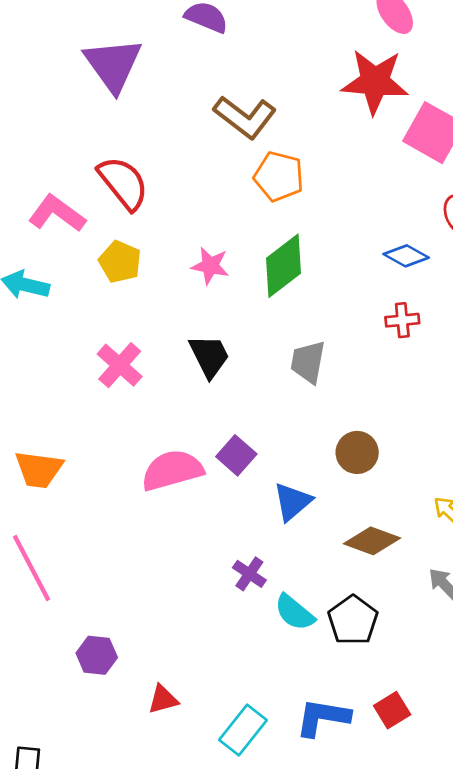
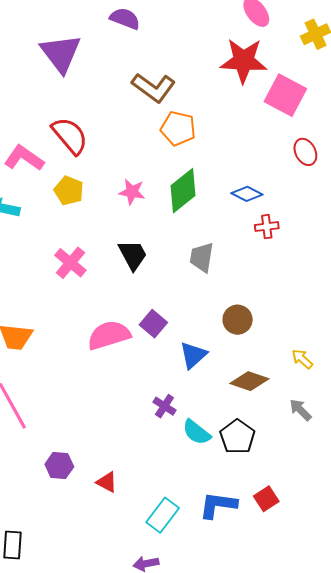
blue diamond: (406, 256) -> (247, 194), moved
red triangle: (163, 699) -> (107, 482), moved, turned 45

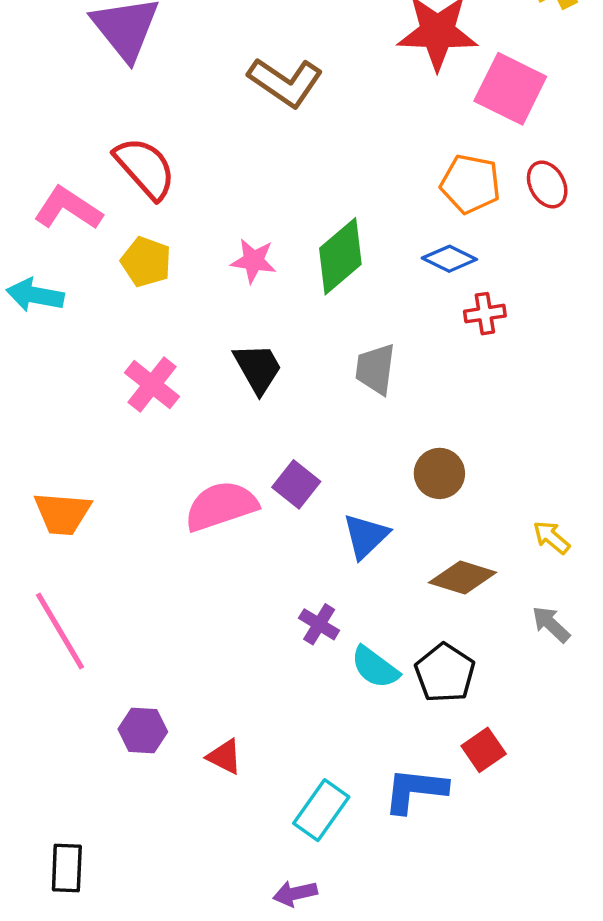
orange pentagon: (178, 128) -> (470, 184), moved
red square: (266, 499) -> (484, 750), moved

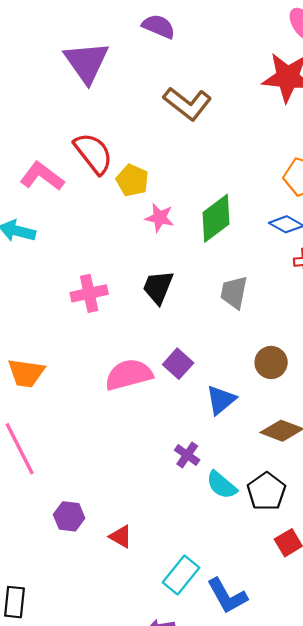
yellow pentagon: (146, 262) -> (132, 180), moved
black trapezoid: (258, 368) -> (158, 287), turned -132
pink cross: (152, 385) -> (89, 293), turned 36
blue L-shape: (415, 790) -> (227, 596), moved, turned -129

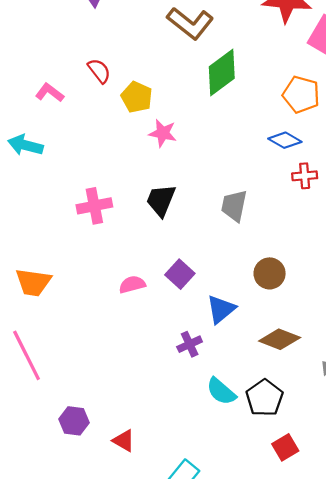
red semicircle: (93, 153) -> (99, 71), size x0.6
pink L-shape: (42, 176) -> (50, 93), size x0.7
green diamond: (216, 218) -> (222, 73), moved
pink semicircle: (129, 375) -> (132, 284), size x0.6
purple cross: (187, 455) -> (190, 344), moved, turned 30

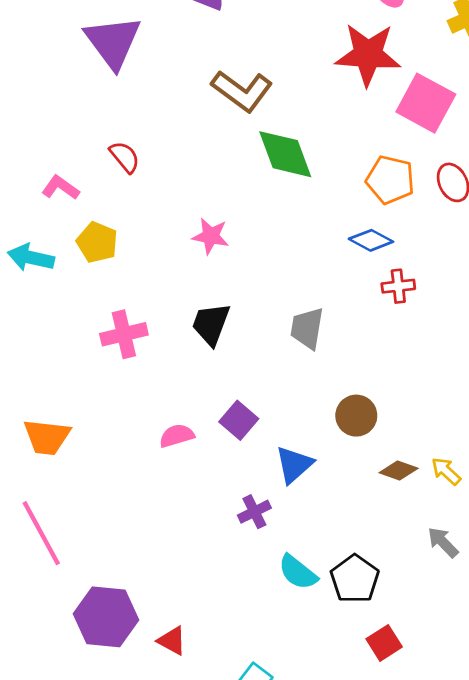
green diamond: (222, 73) -> (285, 154), turned -72
yellow pentagon: (137, 97) -> (97, 242), moved
brown diamond: (280, 339) -> (399, 470), moved, size x0.7
purple hexagon: (74, 421) -> (106, 617), size x1.6

